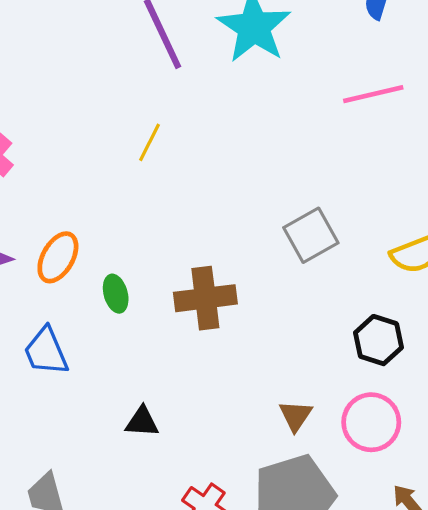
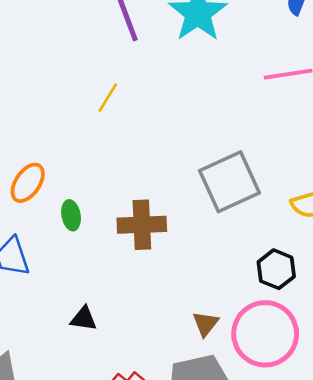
gray square: (311, 235) -> (229, 182), size x1.4
pink circle: (371, 422) -> (265, 334), size x1.4

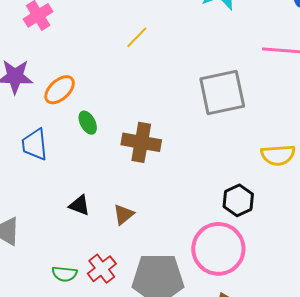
gray square: (229, 182) -> (222, 92), moved
green ellipse: (71, 215) -> (88, 123), turned -30
brown triangle: (206, 324) -> (124, 214), moved

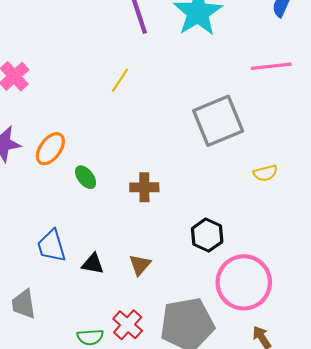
brown cross: (141, 142) -> (144, 187), size x0.7
blue trapezoid: (35, 144) -> (52, 246), moved
yellow semicircle: (278, 155) -> (265, 173), moved, size x0.7
black hexagon: (238, 200) -> (207, 235), moved

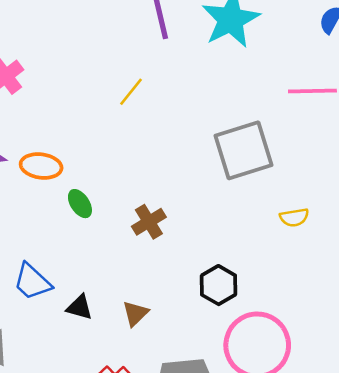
orange ellipse: (50, 149) -> (41, 166), turned 56
brown cross: (144, 187) -> (149, 222), turned -36
blue trapezoid: (52, 246) -> (32, 282), turned -36

